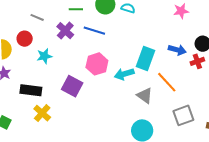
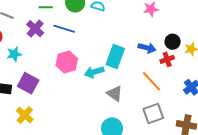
orange line: (167, 82) -> (152, 81), moved
purple square: (72, 86) -> (28, 83), moved
yellow cross: (42, 113) -> (25, 115), moved

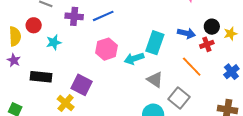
purple cross: (35, 29) -> (74, 16), turned -36
blue line: (64, 29) -> (103, 16), turned -40
purple square: (28, 83) -> (82, 85), moved
gray square: (153, 113) -> (179, 98), moved, turned -30

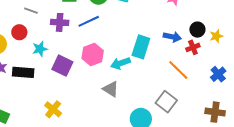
black rectangle: (41, 77) -> (23, 72), moved
gray triangle: (155, 80) -> (111, 89), moved
purple square: (82, 85) -> (62, 66), moved

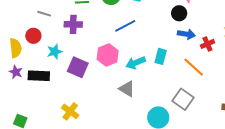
blue line: (89, 21) -> (125, 26), moved
black circle: (197, 30) -> (179, 13), moved
cyan rectangle: (141, 47) -> (161, 56), moved, size x0.7

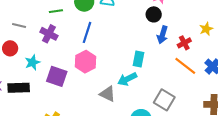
purple cross: (73, 24) -> (49, 34), turned 30
blue line: (125, 26) -> (87, 32), moved, turned -40
blue arrow: (186, 34) -> (162, 35), turned 102
cyan arrow: (136, 63) -> (127, 79), moved
orange line: (194, 67) -> (185, 66), moved

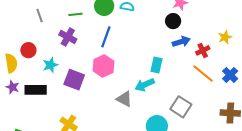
gray line: (19, 25) -> (40, 15), moved, turned 56
blue arrow: (162, 35) -> (181, 42), turned -126

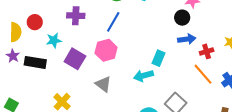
purple cross: (68, 37) -> (76, 16), turned -36
gray triangle: (124, 99) -> (103, 84), moved

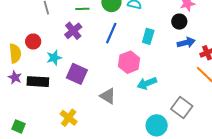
purple cross: (76, 16) -> (73, 31), turned -36
pink hexagon: (106, 50) -> (129, 62), moved
cyan rectangle: (159, 58) -> (148, 36), moved

